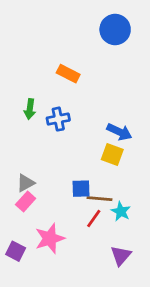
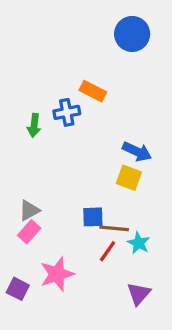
orange rectangle: (68, 74) -> (93, 91), moved
blue cross: (58, 119) -> (67, 112), moved

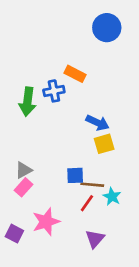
green arrow: (34, 125) -> (28, 102), size x1.5
blue arrow: (137, 152) -> (98, 123), moved
yellow square: (129, 178) -> (104, 144), turned -36
purple triangle: (139, 294) -> (95, 239), moved

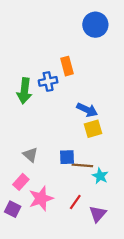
orange rectangle: (75, 74) -> (67, 66), turned 48
gray triangle: (24, 170) -> (30, 155), moved, turned -49
pink rectangle: (24, 187) -> (21, 182), moved
red line: (87, 203) -> (75, 202), moved
purple triangle: (95, 239) -> (98, 214), moved

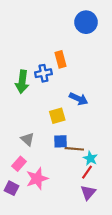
yellow square: (93, 129) -> (57, 116), moved
red line: (75, 202) -> (87, 172), moved

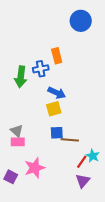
blue arrow: (79, 99) -> (57, 93), moved
gray triangle: (28, 139) -> (17, 131), moved
cyan star: (90, 158) -> (93, 156), moved
pink rectangle: (19, 164) -> (18, 142), moved, turned 48

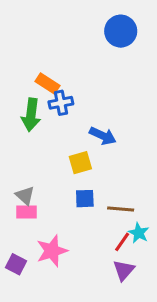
orange rectangle: (57, 56) -> (47, 83), moved, turned -42
blue arrow: (57, 93) -> (103, 136), moved
brown line: (70, 140) -> (121, 209), moved

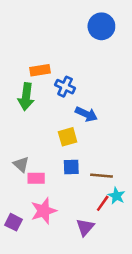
orange rectangle: (47, 83) -> (40, 70), turned -42
blue cross: (61, 103) -> (65, 87), moved, turned 36
pink rectangle: (27, 212) -> (36, 178), moved
purple triangle: (124, 270) -> (85, 227), moved

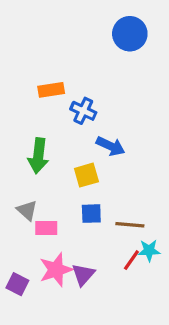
green arrow: (26, 97) -> (38, 156), moved
cyan star: (116, 196) -> (149, 250), turned -30
purple triangle: (85, 227) -> (83, 275), moved

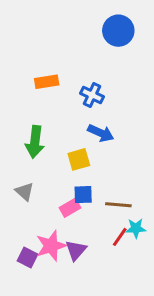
blue cross: (83, 111) -> (92, 95), moved
pink rectangle: (46, 228) -> (70, 208), moved, turned -30
purple square: (17, 284) -> (28, 257), moved

